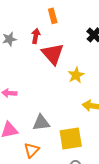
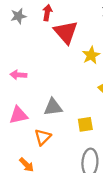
yellow square: (71, 139) -> (85, 124), size x0.6

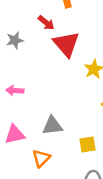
red arrow: (47, 13) -> (46, 23), turned 119
gray star: (18, 16) -> (15, 40), moved

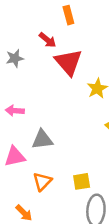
gray triangle: (52, 126) -> (42, 140), moved
yellow square: (88, 144) -> (82, 181), moved

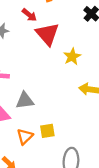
yellow square: (82, 181) -> (47, 131), moved

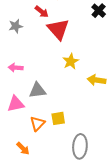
yellow star: (72, 57) -> (71, 61), moved

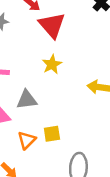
yellow star: (71, 61) -> (52, 64), moved

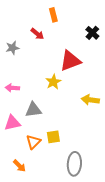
red triangle: (52, 25) -> (70, 61), moved, turned 50

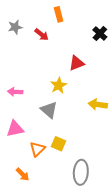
gray star: (12, 48) -> (15, 27), moved
red triangle: (70, 61) -> (77, 63), size x0.7
gray triangle: (33, 110) -> (49, 110), moved, turned 48
yellow square: (53, 137) -> (59, 144), turned 32

